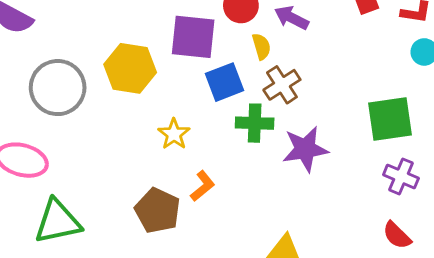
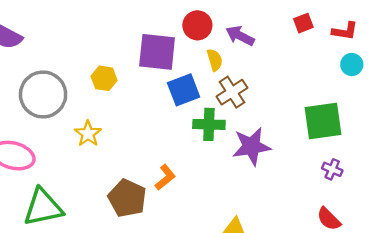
yellow hexagon: (130, 68) -> (104, 78), size x0.6
yellow star: (174, 134) -> (88, 134), moved
purple cross: (401, 176) -> (332, 169), size x0.7

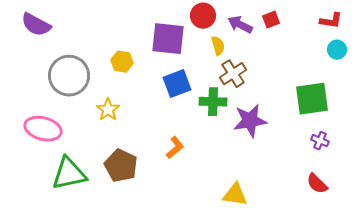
red square: (303, 23) -> (271, 20), moved
blue square: (184, 90) -> (177, 84), moved
brown pentagon: (127, 198) -> (121, 166), moved

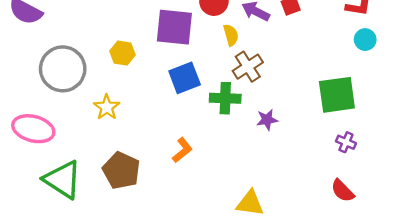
purple star: (250, 121) -> (267, 120), size x0.6
green triangle: (69, 174) -> (63, 179), turned 45

